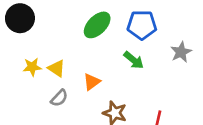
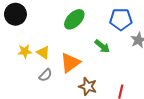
blue pentagon: (142, 25) -> (121, 19), moved
orange triangle: (92, 82) -> (70, 63), size x1.5

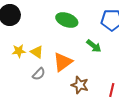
green ellipse: (74, 19) -> (67, 20), turned 65

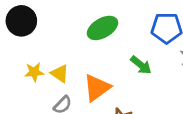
green ellipse: (67, 20) -> (102, 28), turned -50

